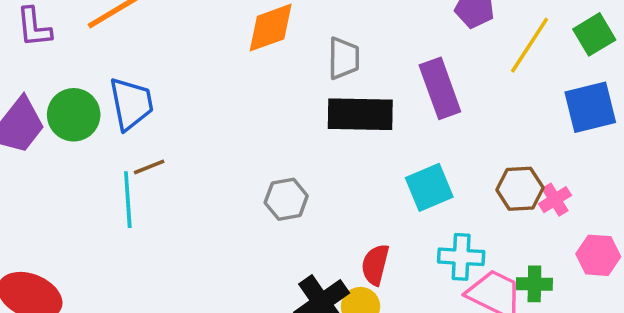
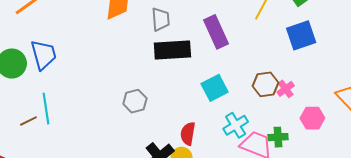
brown line: (149, 167) -> (28, 121), moved
cyan cross: (461, 257) -> (236, 125), turned -30

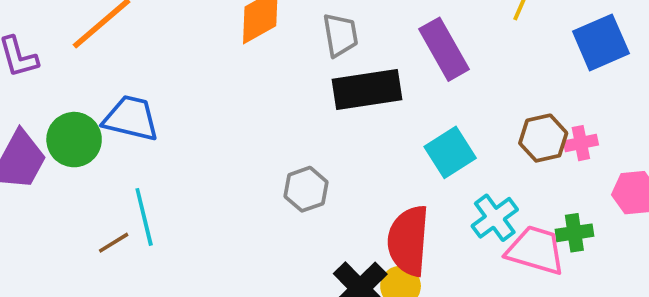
blue trapezoid: (44, 55) -> (131, 118), turned -56
pink cross: (286, 89) -> (581, 143), turned 30
red semicircle: (188, 134) -> (408, 241), size x1.6

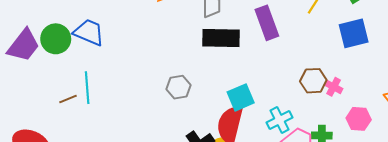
pink cross: (581, 143) -> (334, 87), turned 30
cyan square: (450, 152) -> (241, 97), moved

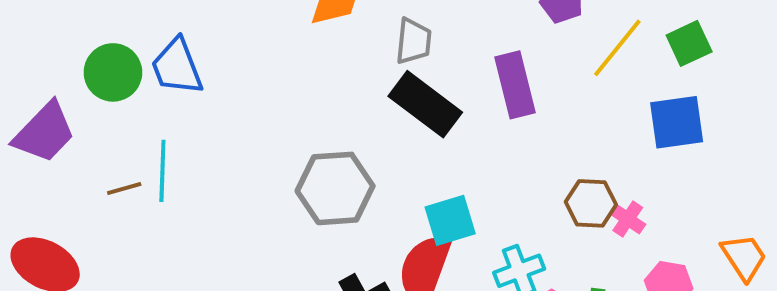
blue trapezoid: (89, 32) -> (177, 67), turned -140
black rectangle: (221, 38) -> (425, 104), turned 30
purple trapezoid: (24, 45) -> (44, 133), moved
gray hexagon: (178, 87) -> (335, 188), size x1.6

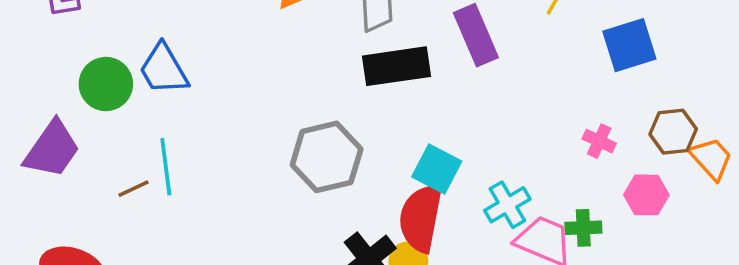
black rectangle: (425, 104) -> (396, 66), turned -36
brown hexagon: (591, 203) -> (673, 132), moved
cyan square: (450, 220) -> (437, 169), turned -36

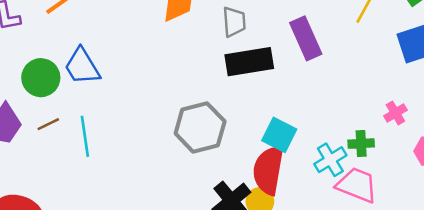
pink cross: (599, 141) -> (395, 113), turned 35
brown line: (133, 189) -> (48, 124), moved
green cross: (583, 228) -> (361, 144), moved

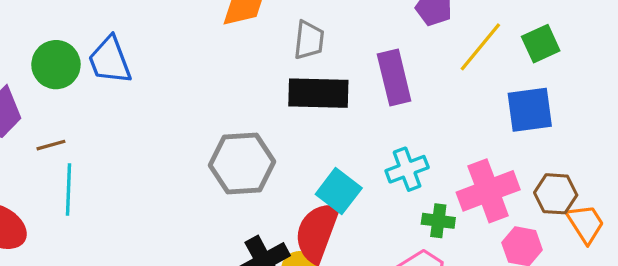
pink cross: (395, 113) -> (488, 191), size x2.0
brown line: (48, 124) -> (51, 145), moved
cyan line: (85, 136) -> (69, 189), moved
cyan cross: (330, 160) -> (407, 169), moved

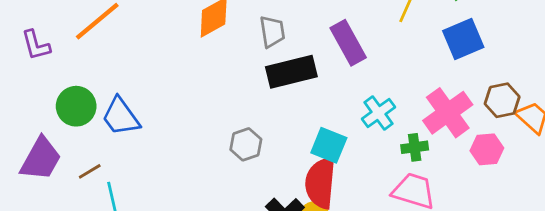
blue trapezoid: (110, 60) -> (121, 117), moved
gray hexagon: (242, 163) -> (246, 144), size x0.6

